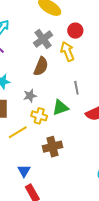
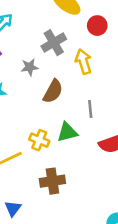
red circle: (75, 31) -> (97, 26), moved
brown semicircle: (41, 66) -> (53, 91), moved
gray star: (30, 96) -> (30, 67), moved

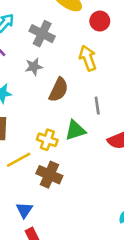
gray cross: (54, 43) -> (42, 34), moved, turned -30
brown cross: (52, 181) -> (49, 175), moved, turned 35

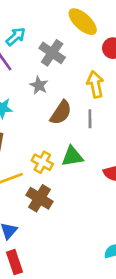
gray star: (34, 67) -> (39, 85), turned 30
gray line: (97, 106) -> (90, 119), moved

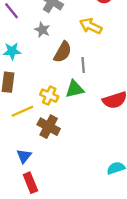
yellow arrow: (95, 84) -> (91, 26), turned -50
gray line: (90, 119) -> (83, 65), moved

